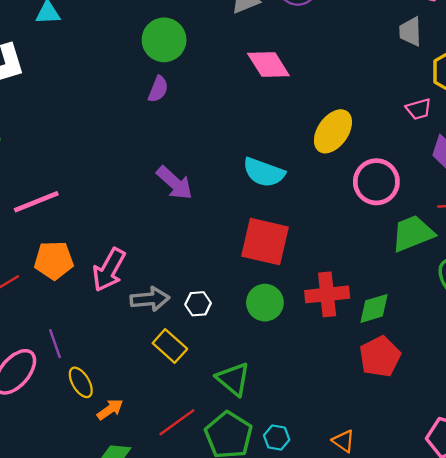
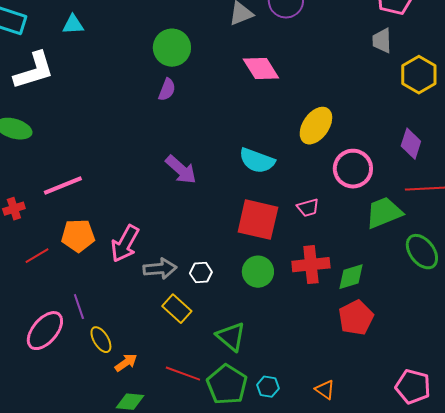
pink trapezoid: (419, 109) -> (308, 208), moved
red line: (177, 422) -> (183, 374), turned 56

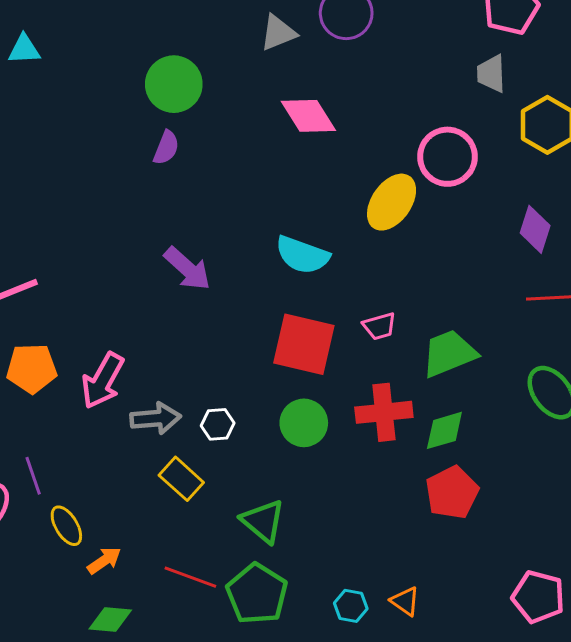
pink circle: (353, 169) -> (447, 157), moved
green trapezoid: (384, 213) -> (449, 353), moved
cyan hexagon: (268, 387) -> (351, 606), moved

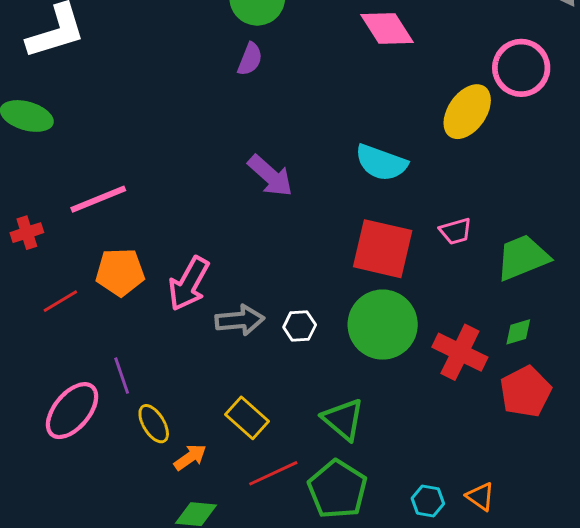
red cross: (384, 412) -> (460, 352), moved, turned 32
green circle: (304, 423) -> (383, 325), size x1.5
green diamond: (444, 430) -> (518, 332), size x0.7
yellow rectangle: (181, 479) -> (247, 418), moved
red line: (190, 577) -> (273, 473), turned -45

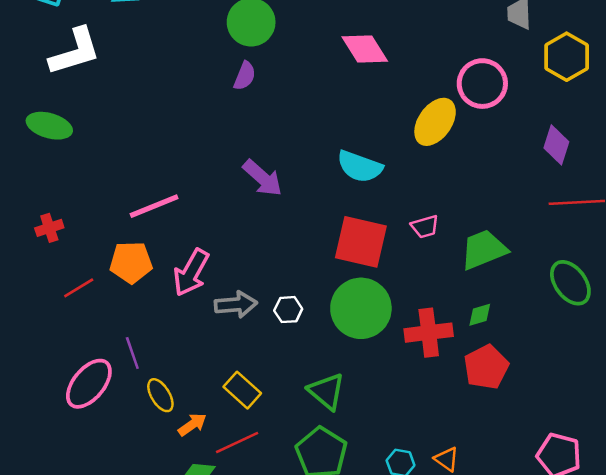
pink line: (98, 199) -> (154, 206), moved
red cross: (460, 352) -> (429, 333), turned -33
red line: (273, 473) -> (237, 442), moved

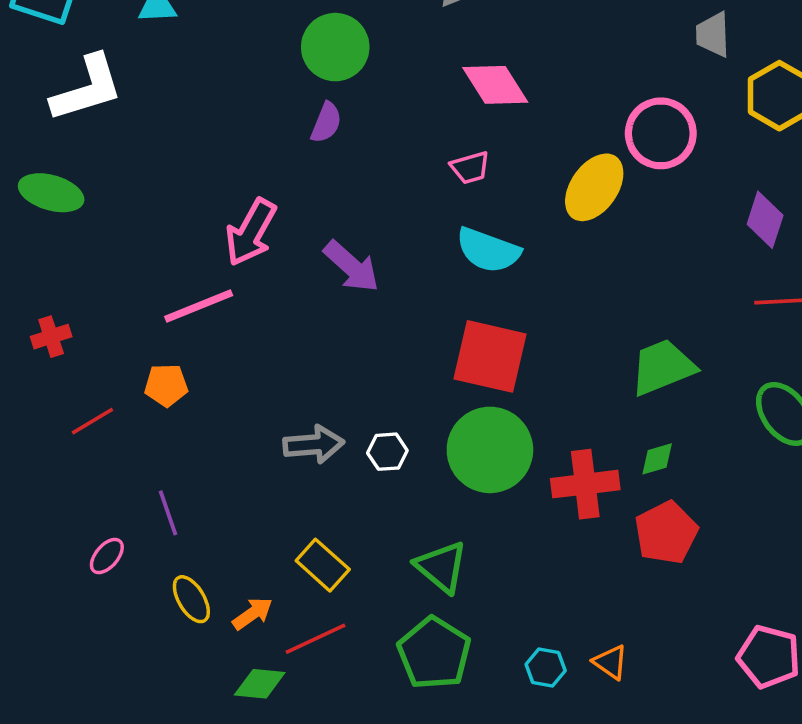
pink trapezoid: (425, 227) -> (470, 168), moved
orange pentagon: (131, 262) -> (166, 385), size x0.7
pink arrow: (191, 273) -> (251, 232), moved
pink ellipse: (89, 384) -> (107, 556), size x0.5
yellow ellipse: (160, 395) -> (191, 599), moved

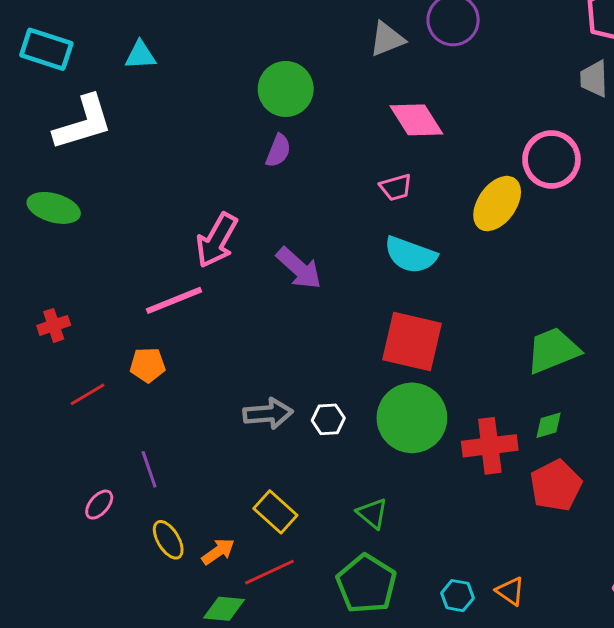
green triangle: (441, 567) -> (372, 513), size x0.7

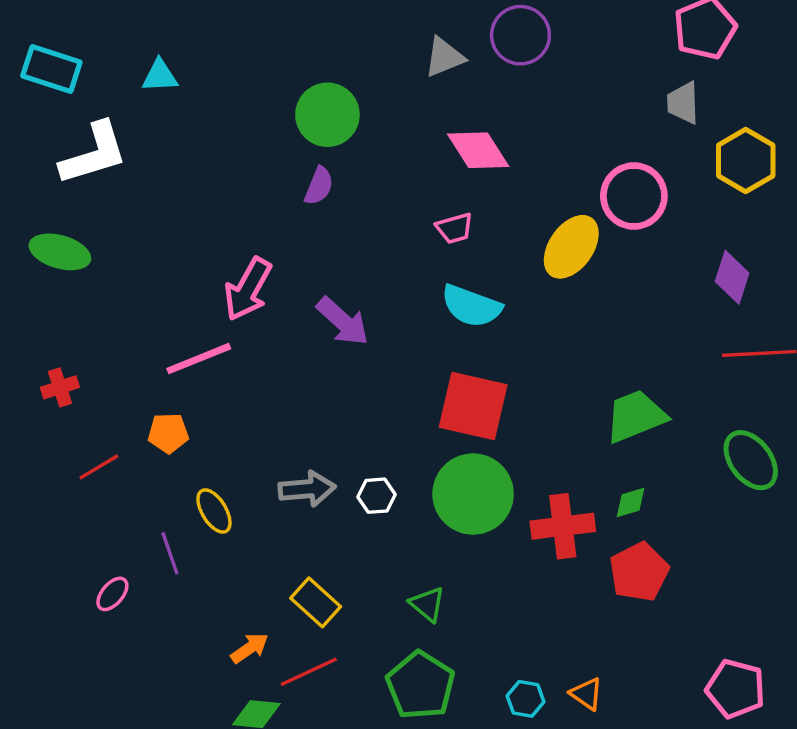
yellow ellipse: (168, 540) -> (214, 511), moved

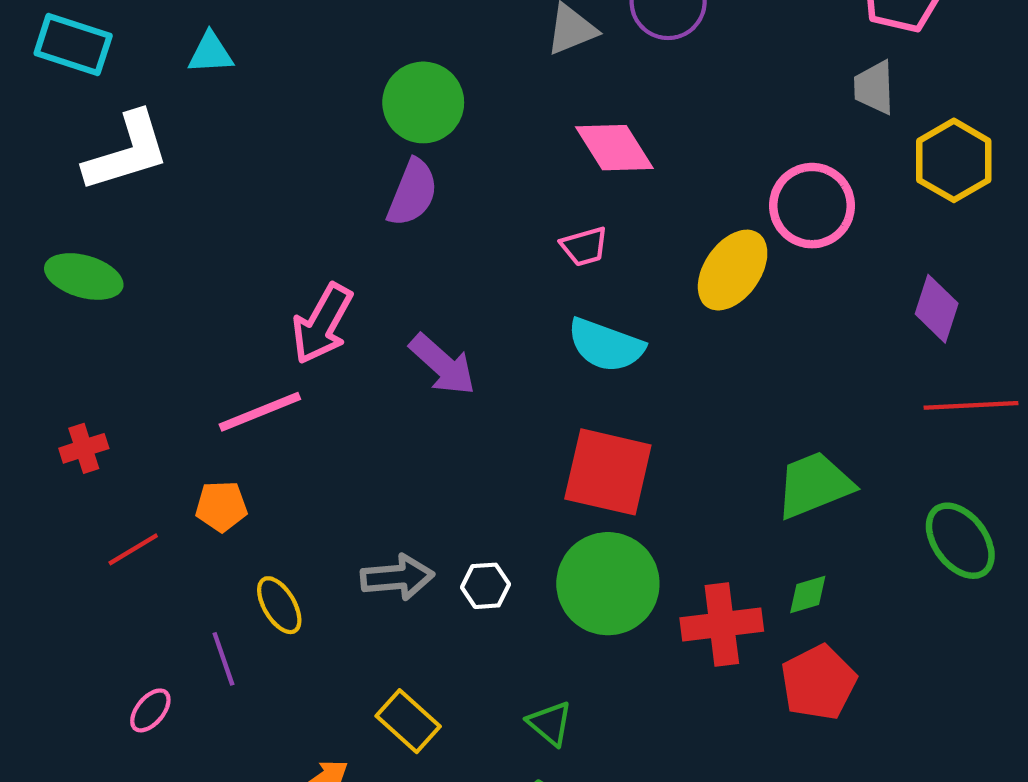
purple semicircle: (319, 186) -> (412, 193), size x1.4

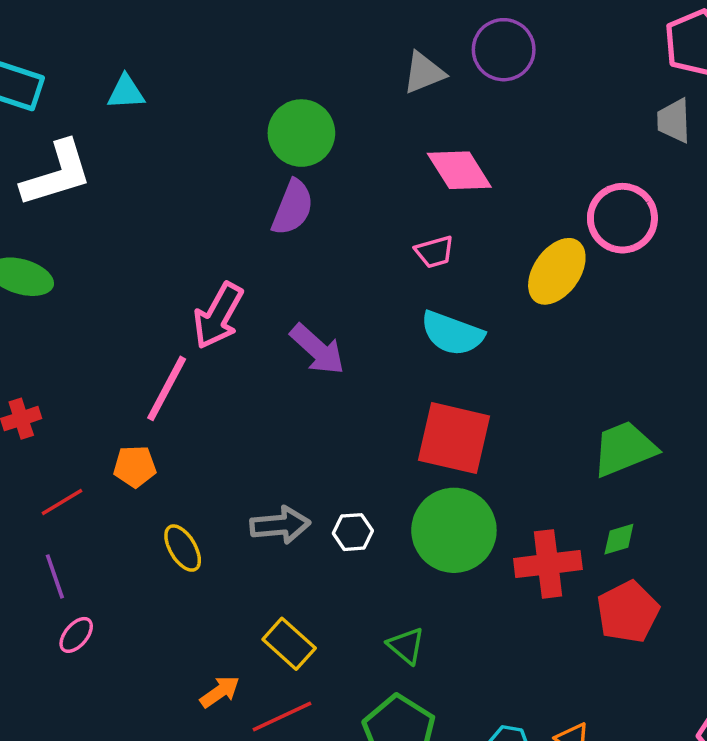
pink line: (260, 412) -> (167, 388), turned -40
purple line: (223, 659) -> (55, 576), moved

